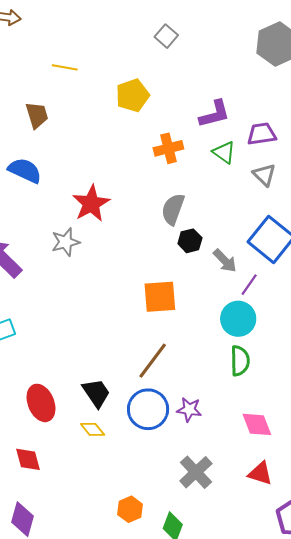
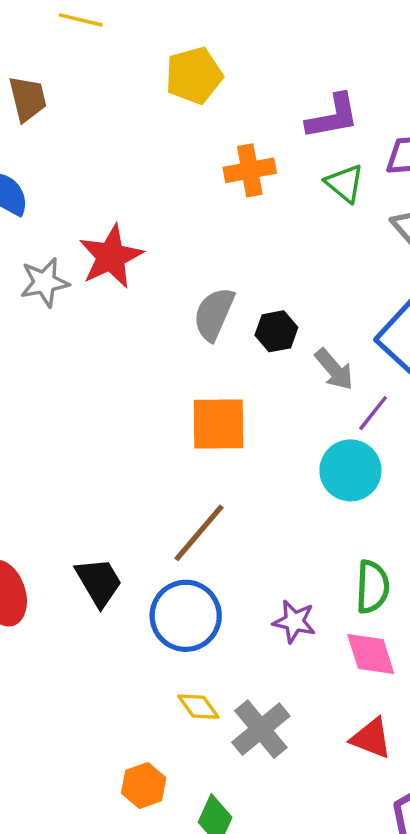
gray semicircle: (173, 209) -> (214, 314), moved
gray star: (66, 242) -> (45, 282), moved
green semicircle: (240, 361) -> (372, 587), moved
purple star: (189, 410) -> (294, 622), moved
yellow diamond: (93, 429) -> (198, 707), moved

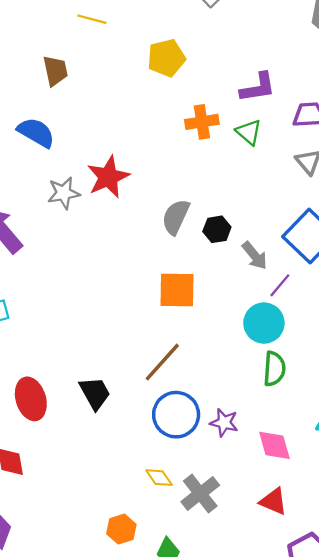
green triangle: (345, 183) -> (249, 132), moved
green semicircle: (372, 587) -> (274, 369), moved
blue circle: (186, 616) -> (176, 415), moved

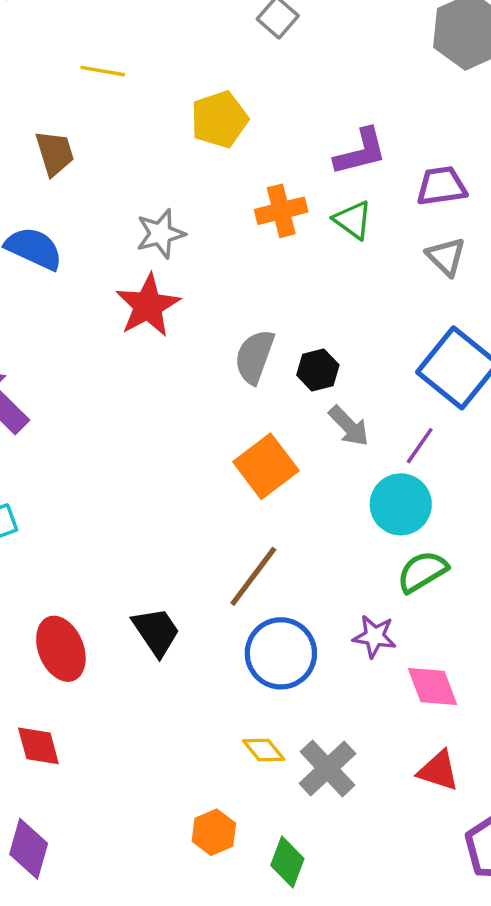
gray star: (64, 193) -> (160, 234), moved
gray arrow: (255, 256) -> (349, 426), moved
orange square: (177, 290) -> (266, 466), turned -33
green semicircle: (274, 369) -> (422, 572), turned -120
purple star: (224, 423) -> (374, 636), moved

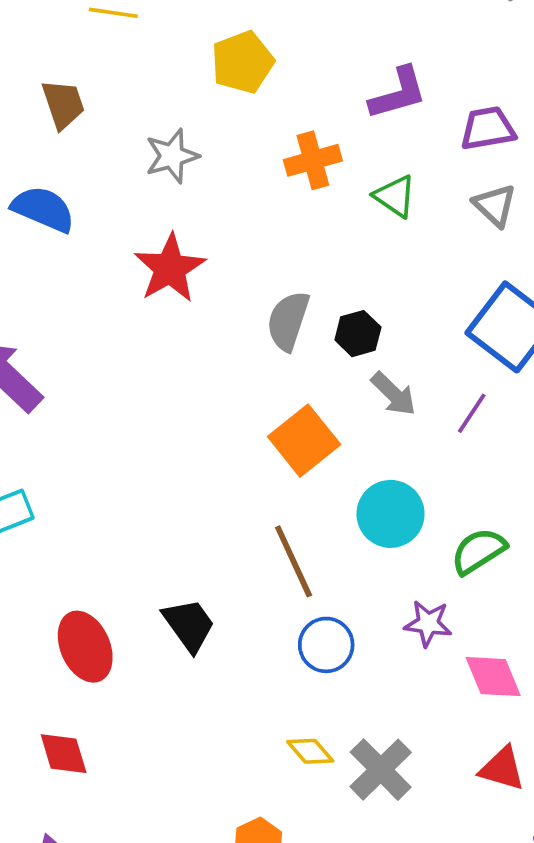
green triangle: (353, 220) -> (395, 196), moved
gray star: (160, 234) -> (172, 156), moved
cyan circle: (401, 504) -> (391, 514), moved
brown line: (253, 576) -> (294, 561), turned -60
blue circle: (281, 653) -> (326, 645), size x0.7

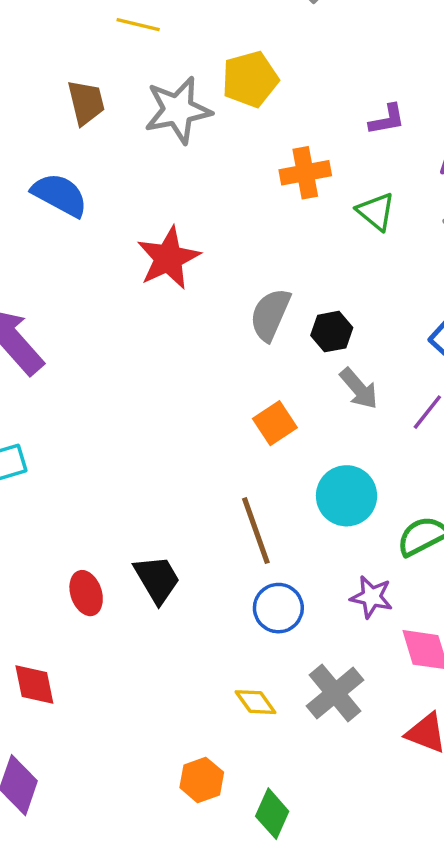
purple L-shape: (398, 93) -> (387, 119), size x0.7
gray star: (172, 156) -> (178, 110), moved, size x1.4
orange square: (304, 441) -> (275, 423), size x0.7
red ellipse: (85, 647) -> (86, 593), moved, size x0.7
gray cross: (381, 770) -> (335, 693), moved

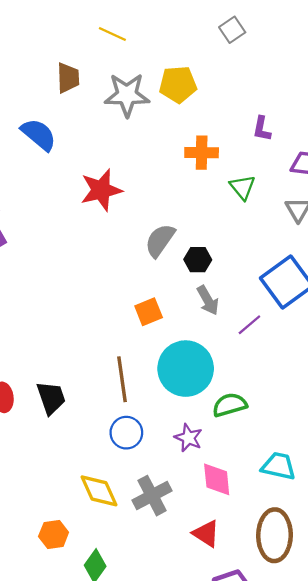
purple L-shape: (387, 119) -> (262, 129), turned 100
cyan circle: (347, 496) -> (186, 369), size x1.4
yellow diamond: (256, 702) -> (99, 491), size x1.5

